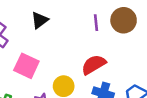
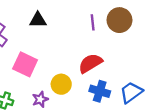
black triangle: (40, 20) -> (38, 20), turned 36

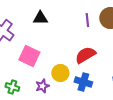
blue cross: (100, 91) -> (83, 82), moved

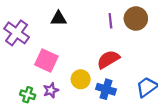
purple star: (42, 86) -> (51, 90), moved

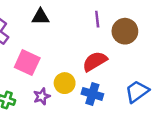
brown circle: (136, 19) -> (125, 31), moved
purple star: (51, 90) -> (42, 96), moved

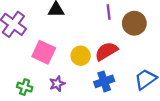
yellow circle: (65, 83) -> (81, 56), moved
blue cross: (92, 94) -> (104, 81), turned -36

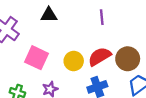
brown circle: (134, 23) -> (128, 59), moved

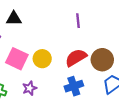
black triangle: (49, 15) -> (14, 19), moved
yellow circle: (74, 61) -> (42, 59), moved

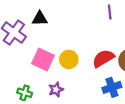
purple line: (78, 21) -> (110, 12), moved
blue cross: (74, 86) -> (112, 87), moved

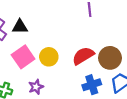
black triangle: (40, 19) -> (20, 27), moved
pink square: (43, 59) -> (23, 57), turned 30

